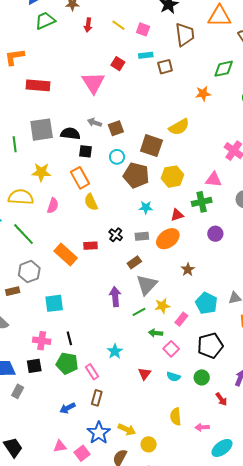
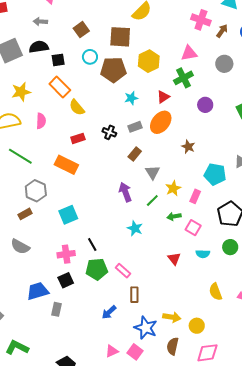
gray arrow: (95, 123) -> (40, 22), moved
red rectangle: (91, 246) -> (78, 138), moved
gray triangle: (147, 285) -> (153, 172), size x0.7
cyan star: (115, 351) -> (135, 228), moved

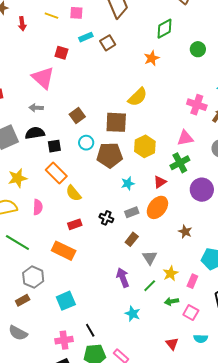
purple circle: (205, 105) -> (202, 190), size x1.5

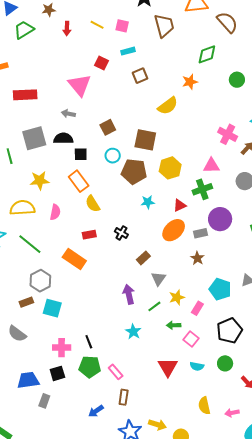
brown square: (108, 43) -> (140, 76), moved
yellow semicircle: (138, 97) -> (168, 106), moved
gray rectangle: (132, 212) -> (200, 233), moved
cyan square: (66, 301) -> (52, 308), moved, turned 30
red triangle: (172, 344) -> (168, 367), size x1.5

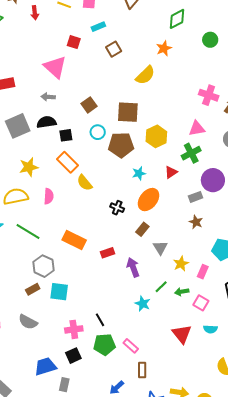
orange ellipse: (174, 230) -> (149, 200), moved
red rectangle: (89, 235) -> (108, 253), moved
green line: (154, 306) -> (161, 287), moved

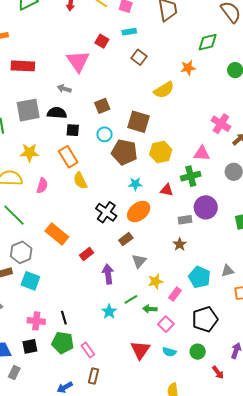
brown square: (114, 49) -> (139, 57), turned -35
red triangle: (171, 172) -> (167, 190), turned 32
black cross: (117, 208) -> (106, 212), size x1.5
red rectangle: (108, 253) -> (87, 254), turned -32

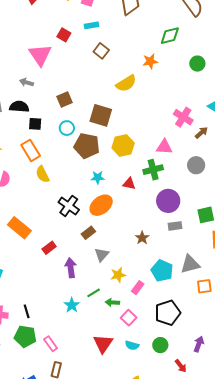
gray rectangle: (185, 220) -> (175, 226), moved
gray triangle: (228, 271) -> (190, 264), size x1.5

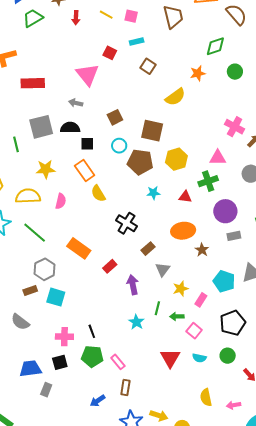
green circle: (197, 64) -> (235, 72), moved
orange ellipse: (101, 205) -> (183, 231), moved, turned 35
green line: (94, 293) -> (157, 308), turned -40

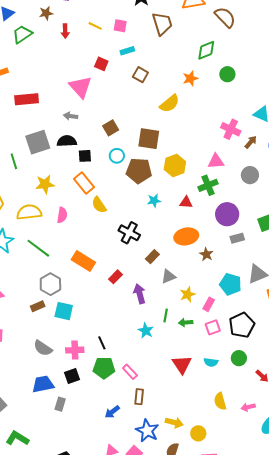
gray triangle: (163, 270) -> (168, 277), turned 35
gray semicircle: (20, 322) -> (43, 348), moved
pink square: (194, 331) -> (213, 327), moved, turned 35

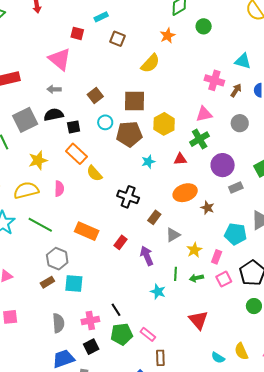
gray semicircle: (43, 348) -> (58, 323), turned -120
cyan semicircle: (211, 362) -> (218, 358), moved, turned 32

